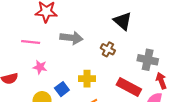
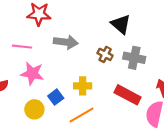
gray cross: (148, 60) -> (134, 58), moved
pink star: (40, 67) -> (32, 73), size x1.5

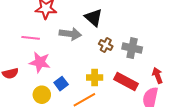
black triangle: (121, 24) -> (94, 18), moved
yellow cross: (83, 86) -> (95, 77), moved

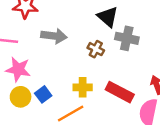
black triangle: (94, 18) -> (108, 17), moved
gray cross: (132, 48) -> (127, 38), moved
yellow circle: (42, 95) -> (21, 97), moved

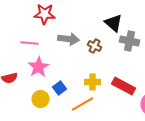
brown cross: (96, 49) -> (95, 46), moved
pink star: (18, 69) -> (39, 67), turned 30
yellow circle: (21, 97) -> (41, 99), moved

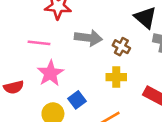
yellow cross: (93, 82) -> (116, 77), moved

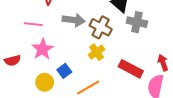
brown cross: (121, 47) -> (101, 27), size x1.5
yellow cross: (116, 77) -> (96, 52), turned -35

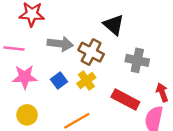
gray cross: (137, 22) -> (137, 60), moved
pink star: (43, 49) -> (25, 77), turned 30
blue square: (64, 71) -> (59, 81), moved

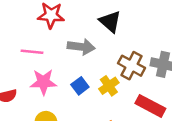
black triangle: (114, 25) -> (110, 22), moved
brown cross: (91, 52) -> (132, 66), moved

